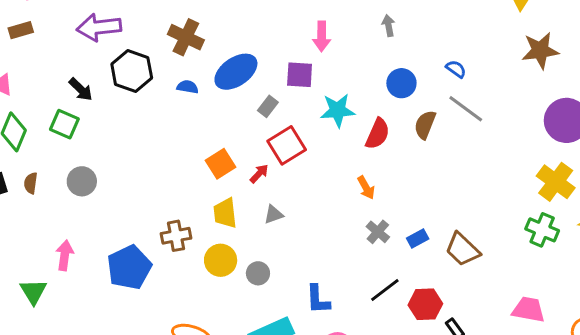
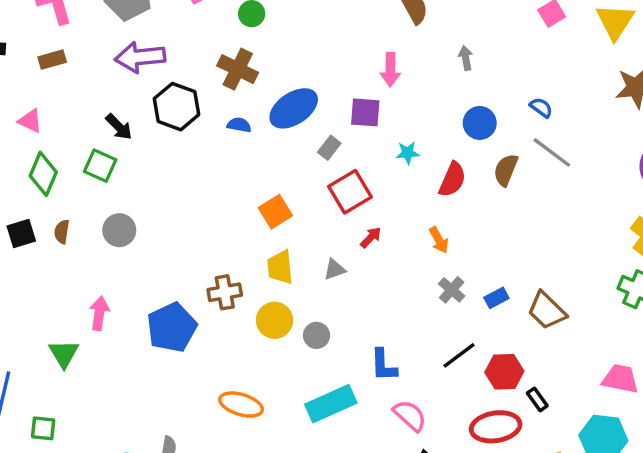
cyan star: (338, 110) -> (408, 153), size x0.6
red arrow: (259, 174) -> (371, 237), moved

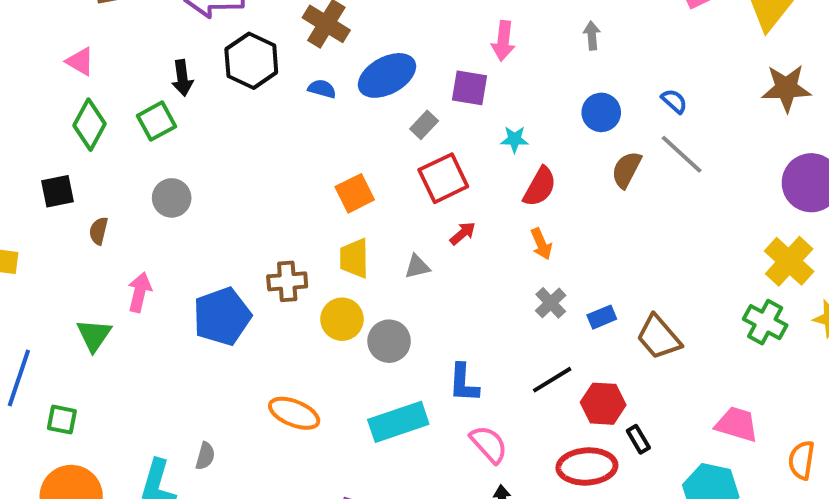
black arrow: (119, 127) -> (182, 78), turned 32
green square: (100, 166) -> (156, 121), turned 32
red semicircle: (452, 180) -> (540, 187), moved
brown semicircle: (62, 232) -> (99, 231), moved
gray circle: (317, 335) -> (389, 341), size x1.4

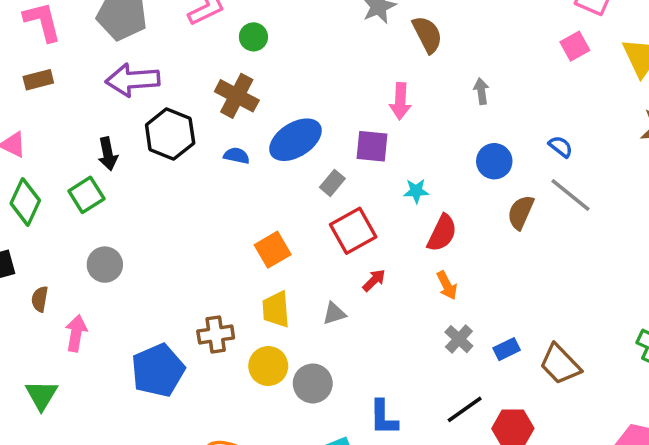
pink arrow: (140, 292) -> (76, 333), moved

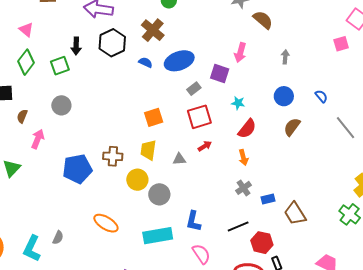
brown semicircle: (427, 34) -> (263, 20), turned -35
gray line: (570, 195) -> (346, 128), moved

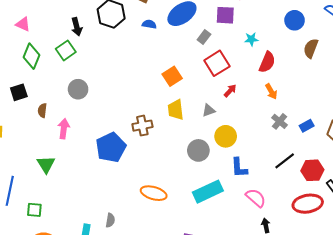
yellow circle: (137, 180) -> (226, 136), moved

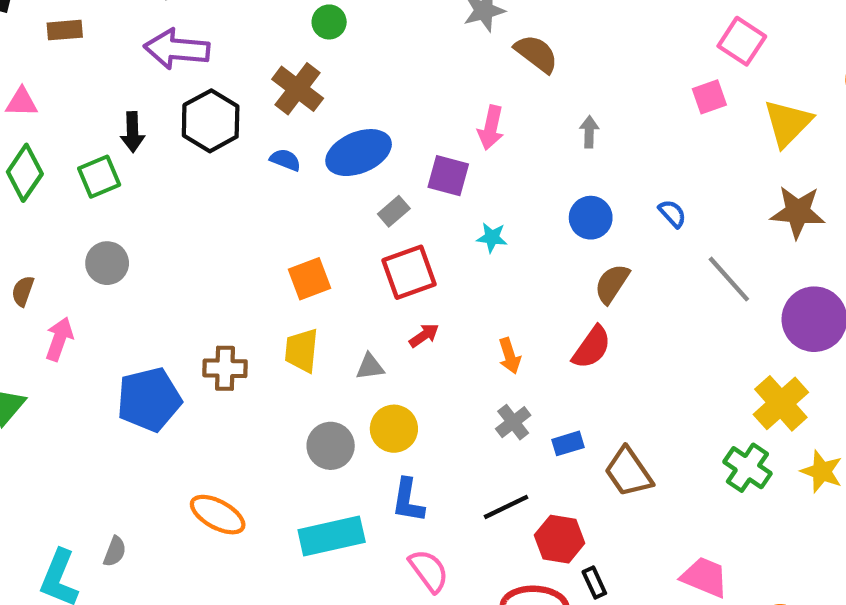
pink triangle: (23, 24) -> (22, 102), turned -35
red semicircle: (267, 62) -> (592, 347), moved

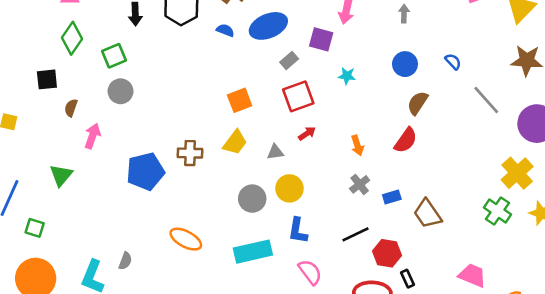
green square: (99, 177) -> (114, 56), moved
yellow trapezoid: (302, 350) -> (235, 142), turned -148

